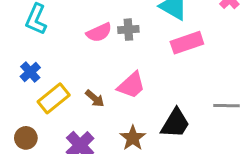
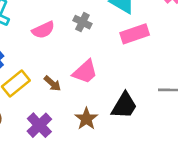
gray cross: (128, 30) -> (82, 22), turned 30
pink semicircle: (99, 32) -> (43, 30), moved

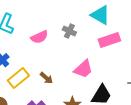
pink trapezoid: (85, 72) -> (83, 69), moved

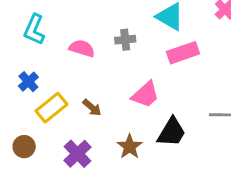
gray cross: (69, 31) -> (125, 40), turned -32
pink semicircle: (39, 37) -> (82, 48), turned -138

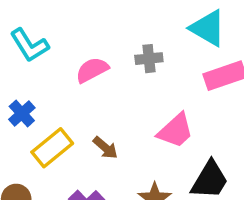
cyan L-shape: (34, 30) -> (29, 45), turned -56
pink semicircle: (82, 48) -> (92, 70), turned -45

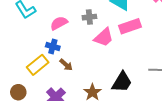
blue cross: (22, 114) -> (53, 46), moved, turned -32
pink trapezoid: (176, 131) -> (104, 37), moved

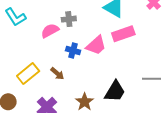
gray cross: (89, 17) -> (69, 19), moved
blue cross: (53, 46) -> (73, 51), moved

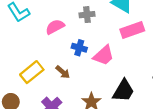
gray cross: (69, 19) -> (87, 15), moved
pink trapezoid: (96, 45) -> (104, 55), moved

